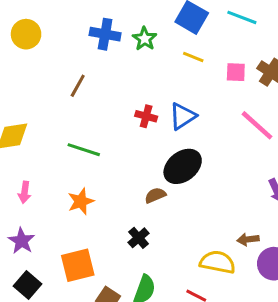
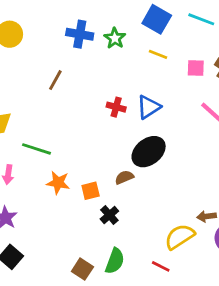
green line: (84, 150) -> (37, 149), moved
orange star: (81, 201) -> (58, 183), turned 30
yellow semicircle: (218, 262) -> (180, 237), turned -44
orange square: (78, 265) -> (91, 191), moved, size x0.6

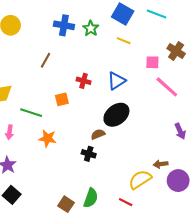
pink square: (196, 68) -> (152, 62), moved
red cross: (116, 107) -> (84, 81), moved
orange square: (91, 191) -> (62, 99), moved
black cross: (109, 215) -> (89, 154), moved, turned -32

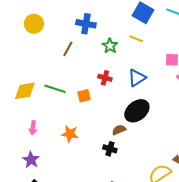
green star: (91, 28) -> (110, 46), moved
yellow line: (124, 41) -> (136, 39), moved
brown line: (45, 60) -> (68, 49), moved
green line: (31, 113) -> (55, 89), moved

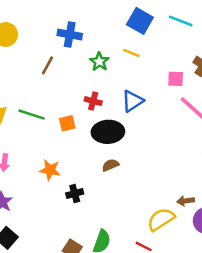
black ellipse: (137, 111) -> (108, 132), moved, turned 35
black cross: (110, 149) -> (75, 193), moved, turned -32

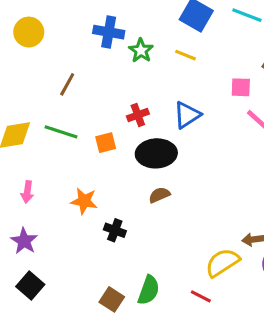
green star: (99, 62) -> (141, 50), moved
brown line: (48, 65) -> (67, 84), moved
red cross: (93, 101) -> (138, 115), turned -35
black cross: (75, 193) -> (115, 230), turned 35

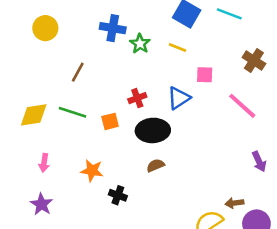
pink square: (241, 87) -> (205, 75), moved

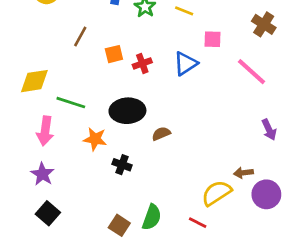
green line: (73, 112) -> (71, 103), moved
orange square: (110, 121) -> (114, 54), moved
black ellipse: (153, 130) -> (127, 111), moved
pink arrow: (44, 163) -> (45, 131), size x1.5

